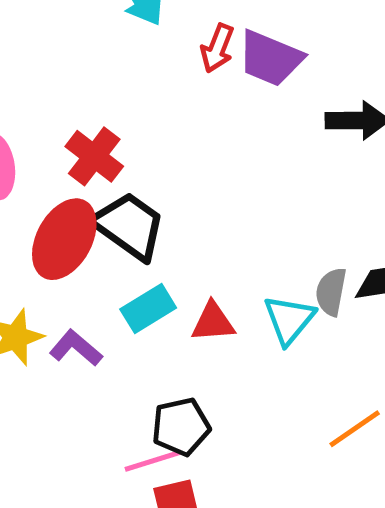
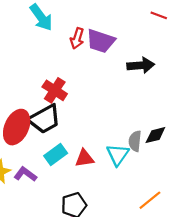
red cross: (94, 156) -> (55, 90), moved
black trapezoid: (129, 226) -> (45, 119), turned 120

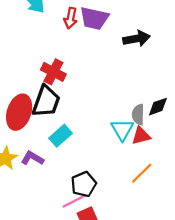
black trapezoid: (45, 119) -> (46, 101), turned -36
red triangle: (84, 158) -> (141, 136), moved
orange line: (150, 200) -> (142, 173), moved

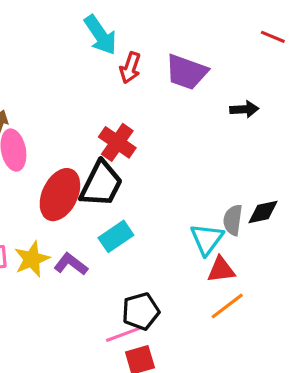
red arrow: (71, 18) -> (130, 68), moved
black arrow: (137, 39) -> (244, 109), size x0.7
red triangle: (141, 136) -> (221, 270), moved

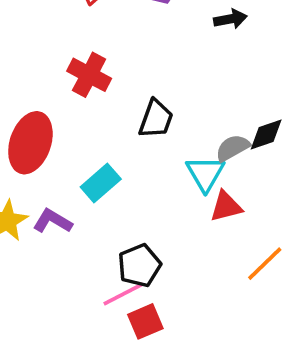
black trapezoid: (101, 184) -> (156, 119), moved, size x0.7
gray semicircle: (233, 220) -> (233, 148), turned 60
orange line: (227, 306) -> (265, 264), moved

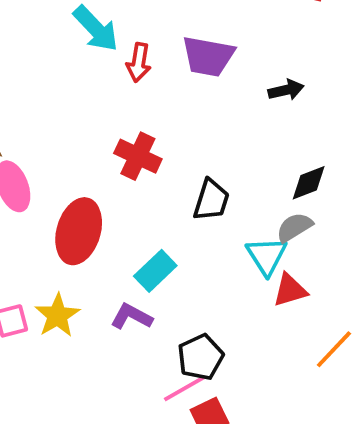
black diamond: (266, 135) -> (309, 183), moved
purple L-shape: (53, 221) -> (131, 317), moved

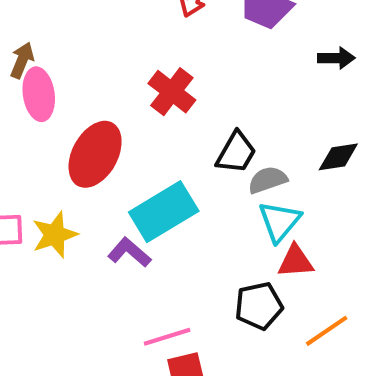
gray semicircle: (294, 227) -> (268, 180), moved
cyan rectangle: (155, 271) -> (164, 212), size x1.5
black pentagon: (201, 357) -> (259, 306), moved

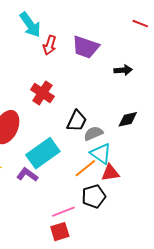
cyan triangle: (279, 221) -> (101, 154), turned -30
orange line: (327, 331) -> (85, 168), moved
pink line: (167, 337) -> (63, 212), moved

